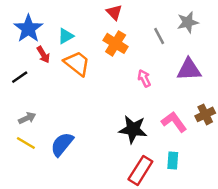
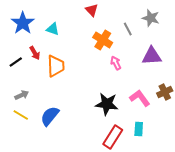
gray star: (188, 22) -> (151, 18), turned 30
cyan triangle: (66, 36) -> (53, 29), turned 48
orange cross: (116, 43) -> (103, 40), moved
red arrow: (43, 55) -> (35, 53), moved
orange trapezoid: (77, 63) -> (56, 66), moved, turned 50

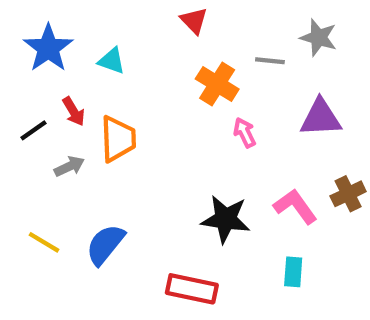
gray line: (128, 29) -> (270, 61), turned -56
gray arrow: (22, 95) -> (69, 166), moved
red rectangle: (113, 137) -> (192, 289), moved, turned 70

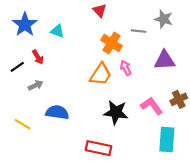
orange trapezoid: (118, 139) -> (101, 74), moved, turned 35
blue semicircle: (105, 244) -> (57, 112), moved, turned 60
cyan rectangle: (293, 272) -> (167, 139), moved, size x1.6

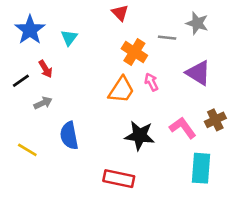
cyan triangle: (57, 31) -> (69, 38), turned 48
purple triangle: (165, 60) -> (198, 73), turned 35
blue semicircle: (57, 112) -> (69, 136), turned -110

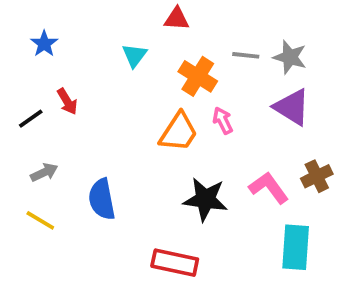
red triangle: (120, 13) -> (177, 19), turned -42
gray star: (197, 23) -> (290, 57), moved
blue star: (30, 30) -> (44, 44), size x0.6
cyan triangle: (69, 38) -> (134, 55), moved
gray arrow: (43, 103) -> (44, 172), moved

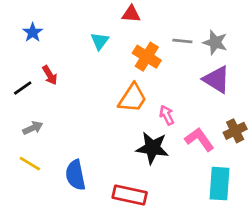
pink arrow: (223, 121) -> (167, 115), moved
blue semicircle: (102, 199) -> (75, 175), moved

